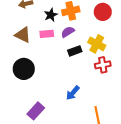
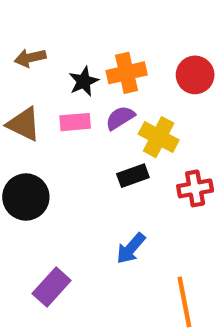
yellow cross: (97, 44) -> (159, 137), moved
black rectangle: (75, 51) -> (133, 176), moved

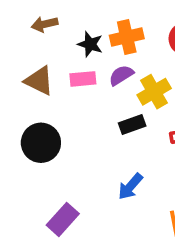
black star: (84, 81) -> (90, 44), turned -30
yellow cross: (159, 137) -> (154, 92), turned 32

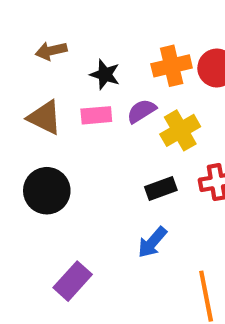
orange cross: (127, 37) -> (172, 66), moved
black rectangle: (132, 125) -> (161, 189), moved

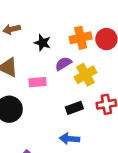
pink rectangle: (96, 115) -> (37, 82), moved
blue arrow: (152, 242) -> (69, 139), turned 54

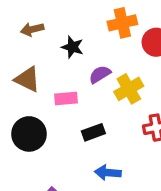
orange cross: (81, 38) -> (122, 23), moved
black rectangle: (74, 108) -> (93, 132), moved

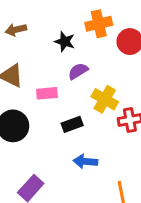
black star: (72, 47) -> (65, 42), moved
yellow cross: (129, 89) -> (105, 99), moved, turned -30

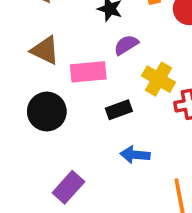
pink rectangle: (47, 93) -> (88, 72), size x1.4

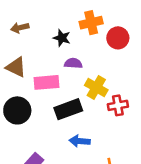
purple semicircle: (126, 45) -> (73, 63), turned 36
black rectangle: (119, 110) -> (68, 109), size x1.5

